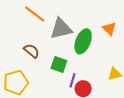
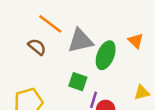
brown semicircle: (32, 51) -> (37, 47), moved

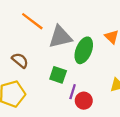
brown semicircle: (37, 47) -> (20, 60), moved

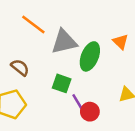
purple line: (73, 92) -> (78, 102), turned -48

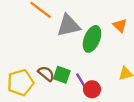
brown semicircle: (20, 67) -> (46, 74), moved
green square: (62, 83) -> (62, 75), moved

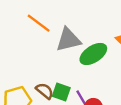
green ellipse: (92, 39) -> (93, 54), turned 35

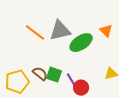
orange line: (39, 23) -> (35, 33), moved

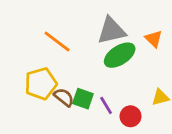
gray triangle: (60, 31) -> (111, 31), moved
yellow pentagon: (17, 82) -> (41, 84), moved
red circle: (81, 88) -> (131, 116), moved

